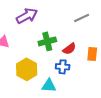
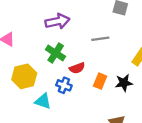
purple arrow: (27, 16) -> (57, 21), moved
green cross: (47, 41) -> (56, 53), turned 30

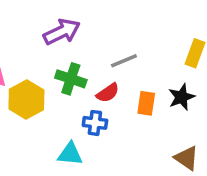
gray line: (100, 39) -> (124, 61), moved
yellow hexagon: (24, 76) -> (26, 100), moved

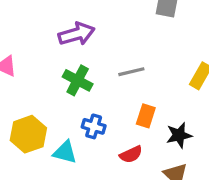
red semicircle: (108, 93) -> (131, 154), moved
black star: (182, 97) -> (179, 135), moved
yellow hexagon: (26, 100) -> (28, 134), moved

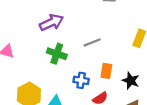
blue cross: (94, 126) -> (81, 80), moved
black star: (179, 135) -> (131, 81), turned -30

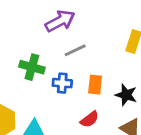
purple arrow: (51, 22) -> (60, 21), moved
blue cross: (81, 80) -> (62, 83), moved

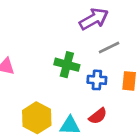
red semicircle: (90, 119) -> (98, 116), moved

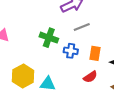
red semicircle: (98, 116) -> (90, 77), moved

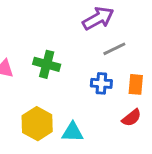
green cross: (49, 38) -> (47, 64), moved

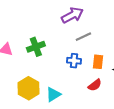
green cross: (47, 64) -> (36, 47), turned -36
cyan triangle: (73, 132) -> (53, 95), turned -35

